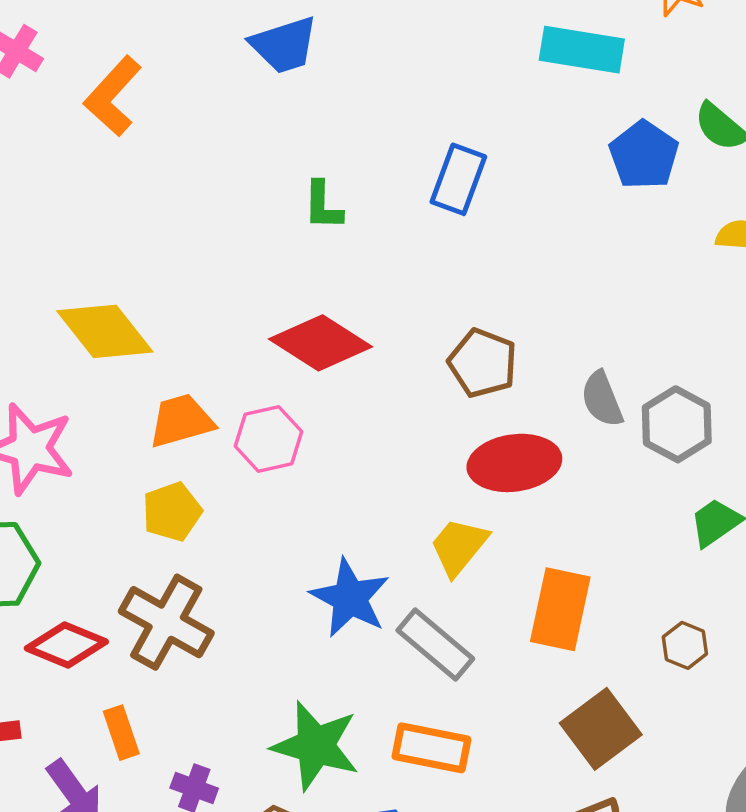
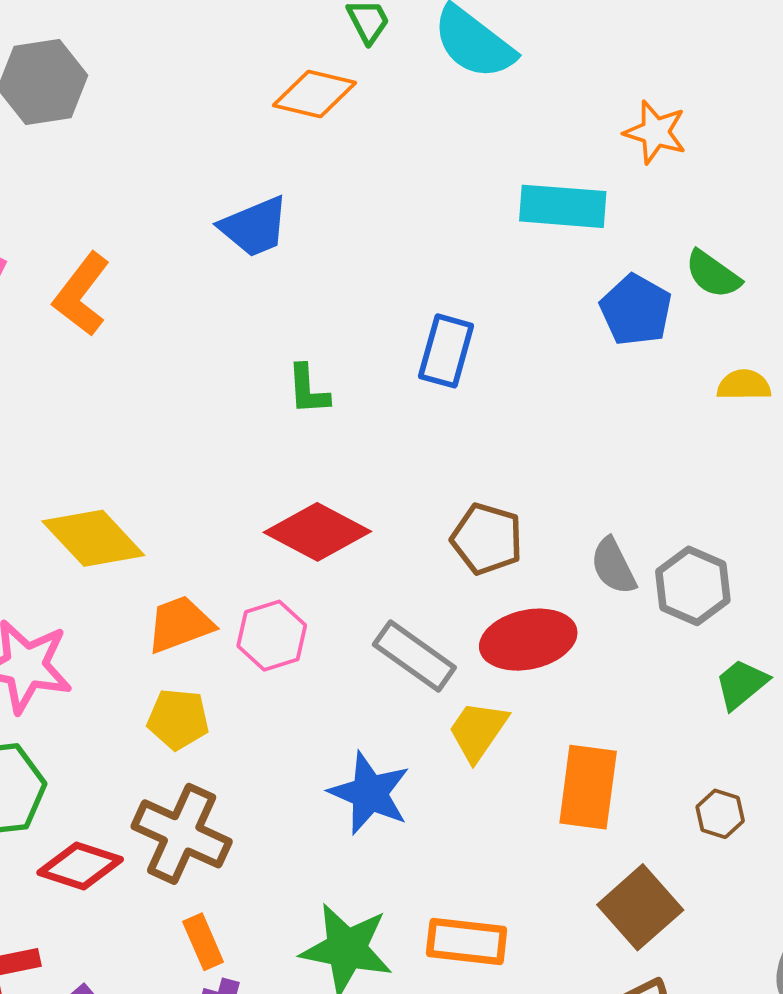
yellow pentagon: (172, 512) -> (178, 719), turned 30
gray rectangle: (435, 644) -> (414, 656), moved
orange rectangle: (121, 733) -> (203, 942), moved

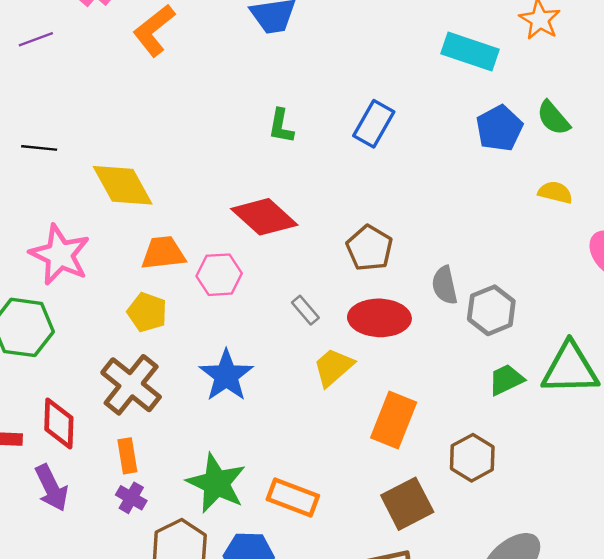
gray rectangle: (414, 656) -> (305, 310), size x0.6
blue star: (370, 793) -> (226, 376), moved
brown hexagon: (720, 814) -> (472, 458), size x1.5
red diamond: (80, 866) -> (59, 423), moved, turned 60

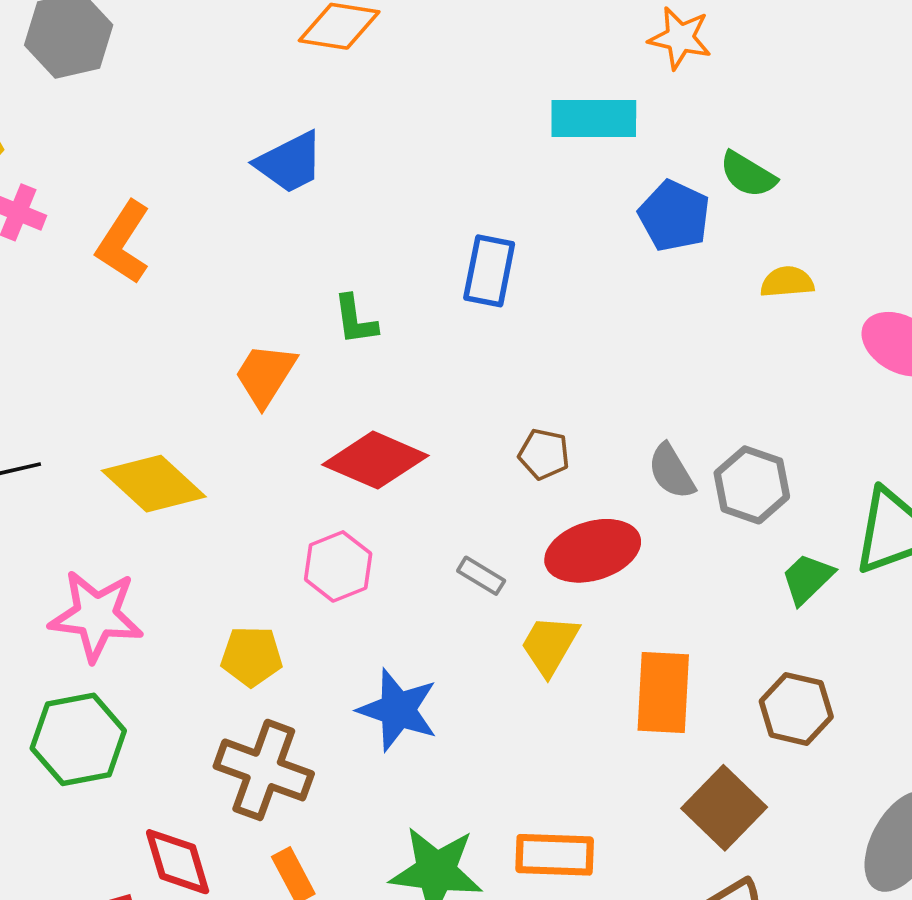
brown pentagon: (369, 248) -> (544, 454), size x0.7
orange trapezoid: (163, 253) -> (265, 375), moved, turned -33

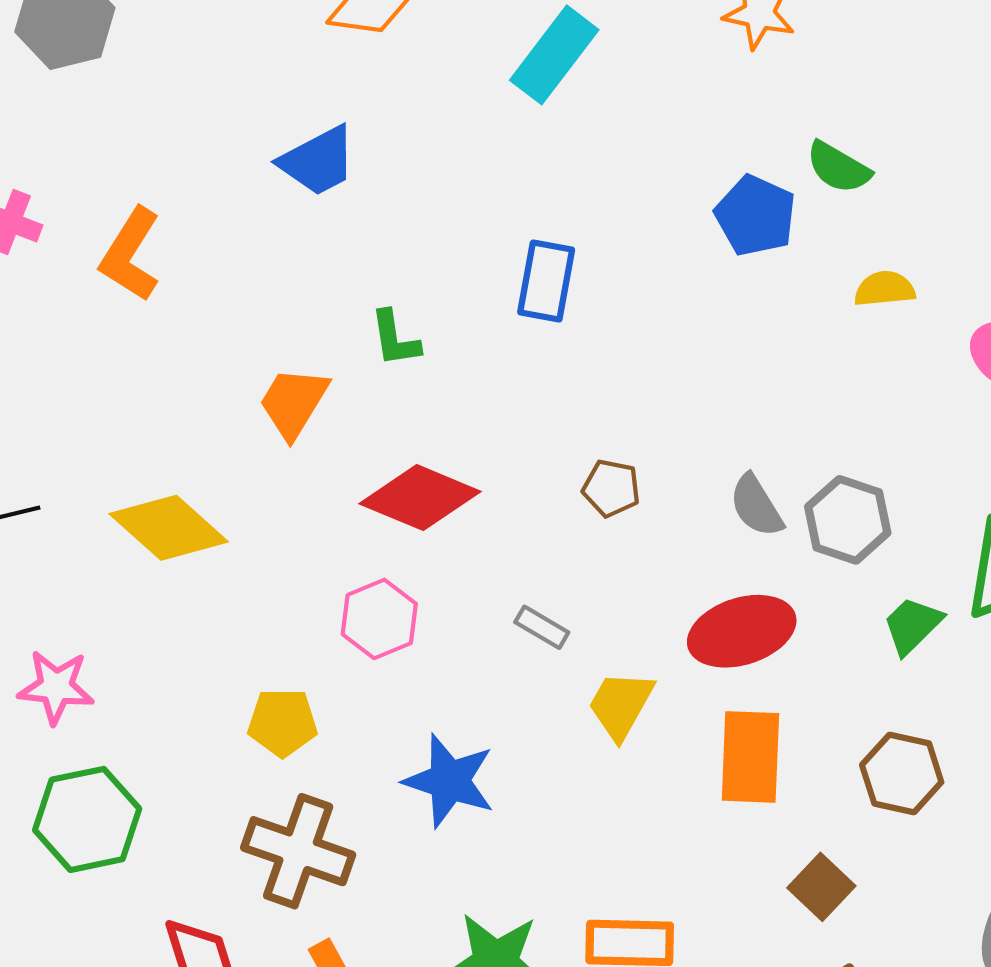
cyan rectangle: (594, 119) -> (554, 55), moved, turned -52
red ellipse: (593, 551) -> (742, 631), moved
pink star: (96, 616) -> (56, 687), moved, size x0.7
brown square: (724, 808) -> (821, 887), size x0.7

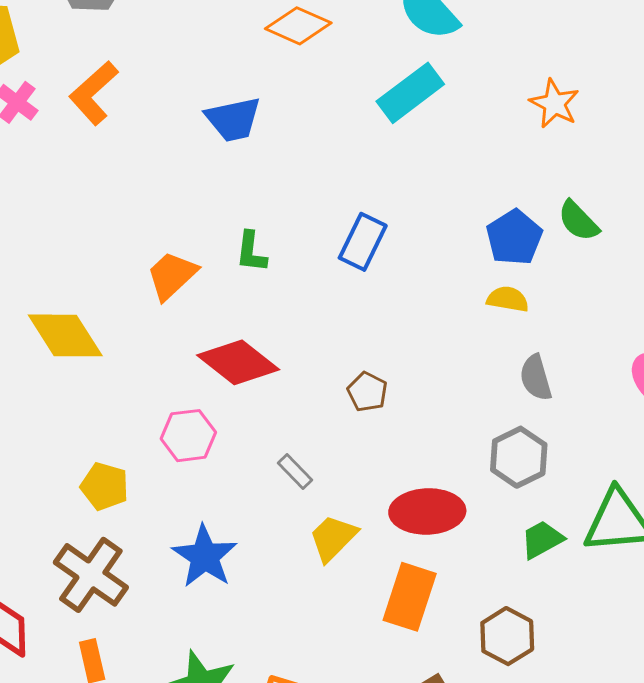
orange L-shape: (130, 255) -> (94, 93), moved
yellow semicircle: (885, 289) -> (508, 299), moved
gray semicircle: (756, 506) -> (536, 378), moved

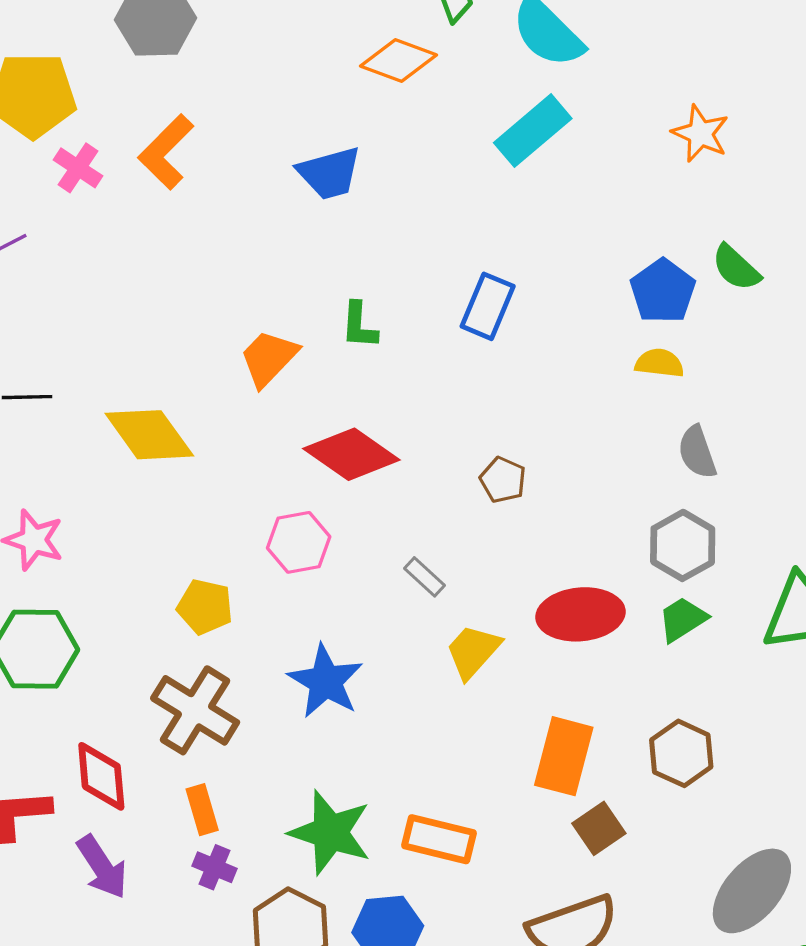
green trapezoid: (542, 540) -> (683, 619), moved
orange rectangle: (410, 597) -> (564, 756), moved

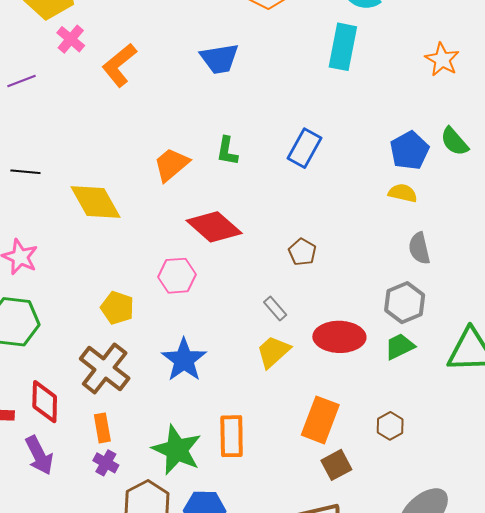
cyan rectangle: (533, 131) -> (343, 47), turned -45
orange L-shape: (166, 152) -> (119, 65), moved
gray rectangle: (424, 577) -> (275, 308), moved
brown hexagon: (681, 753) -> (390, 426), size x0.7
orange rectangle: (439, 839) -> (232, 436), moved, turned 69

